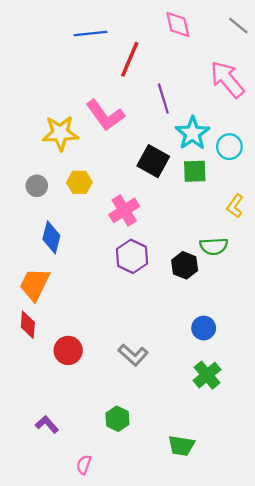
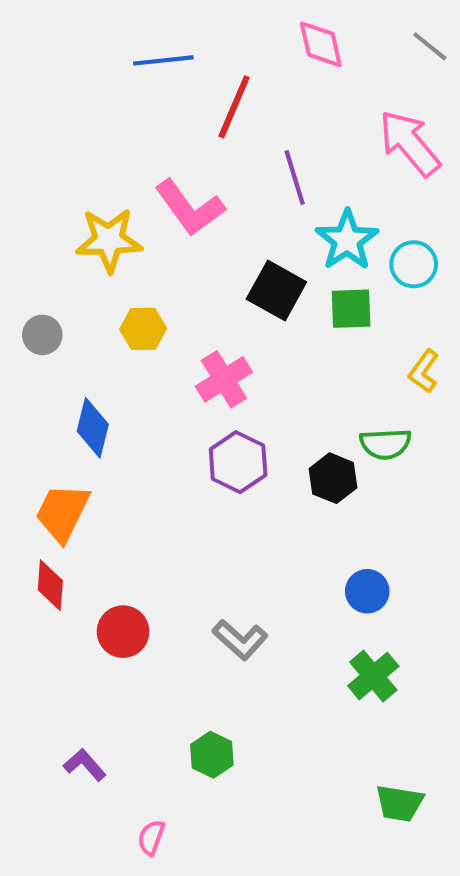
gray circle: (37, 186) -> (42, 335), moved
green trapezoid: (181, 446) -> (400, 803), moved

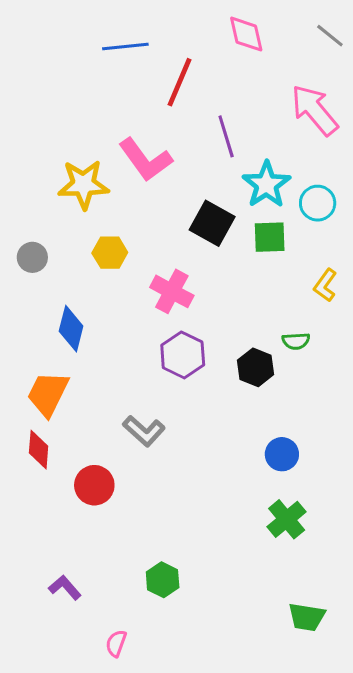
pink cross: (224, 379) -> (172, 291), turned -30
green semicircle: (385, 444) -> (296, 341), size x0.7
gray L-shape: (240, 640) -> (144, 431), moved

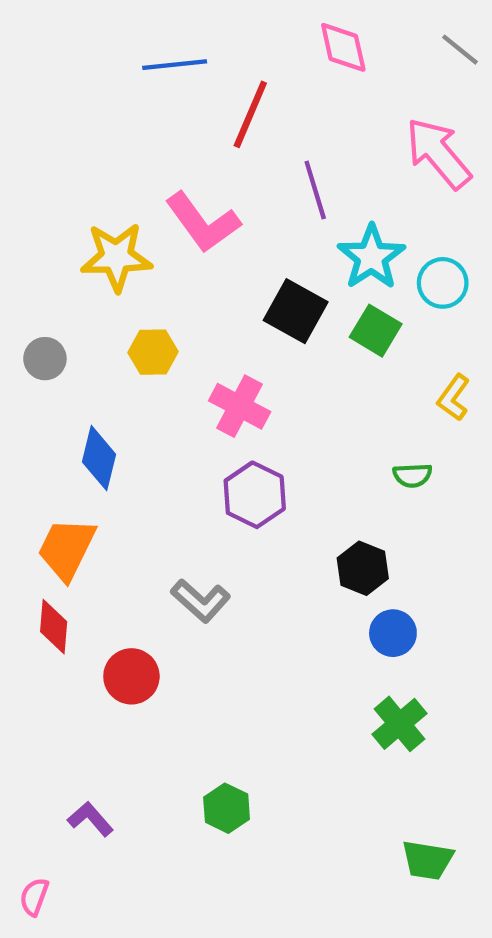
green square: (270, 237) -> (376, 331), turned 33
black hexagon: (256, 367) -> (363, 568), moved
pink semicircle: (116, 643) -> (34, 897), moved

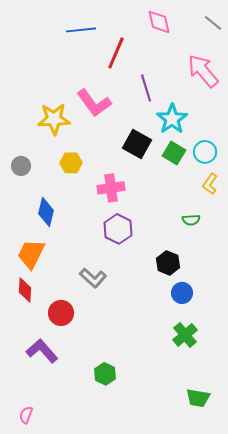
cyan circle: (443, 283) -> (205, 152), moved
pink cross: (240, 406) -> (111, 188), turned -36
purple L-shape: (90, 819) -> (42, 351), moved, size x1.5
pink semicircle: (34, 897) -> (26, 415), moved

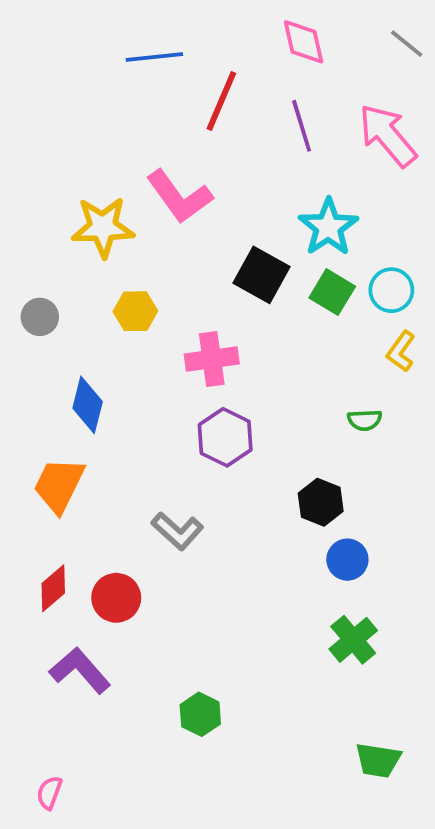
purple line: (146, 88) -> (302, 126), moved
red diamond: (25, 290) -> (53, 588), moved, turned 45

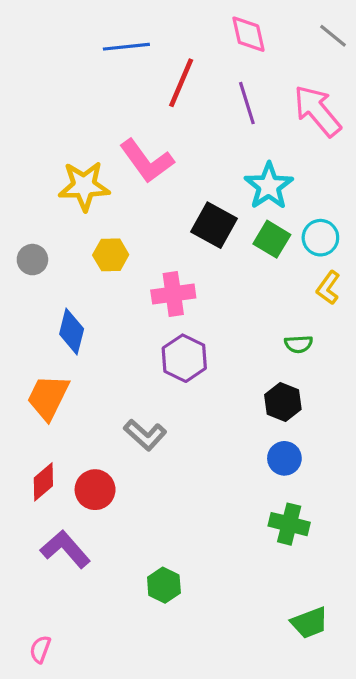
black hexagon: (321, 502) -> (283, 402), moved
green cross: (353, 640) -> (289, 524), turned -36
green trapezoid: (378, 760) -> (309, 623), turned -30

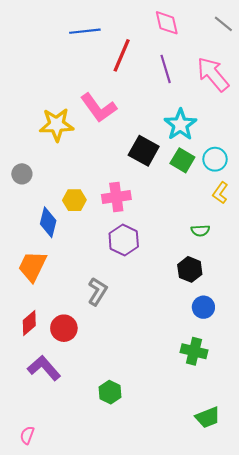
yellow hexagon: (111, 255) -> (74, 200), moved
gray L-shape: (145, 435) -> (97, 291), turned -100
blue circle: (284, 458) -> (203, 307), moved

